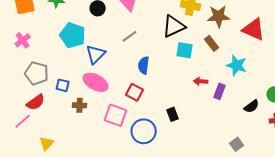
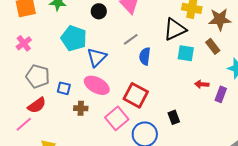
blue semicircle: (144, 65) -> (145, 56), moved
red square: (135, 92) -> (136, 95), size x1.4
pink square: (116, 115) -> (117, 118), turned 30

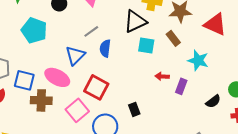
blue triangle: (97, 57) -> (75, 55), moved
blue square: (64, 88) -> (24, 80), size x1.5
brown cross: (81, 108) -> (41, 100), size x1.5

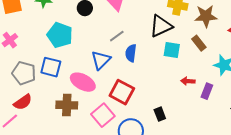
blue square: (24, 80) -> (51, 67), moved

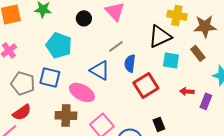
blue triangle: (101, 60) -> (100, 70), turned -45
red square: (122, 92) -> (146, 85), moved, turned 30

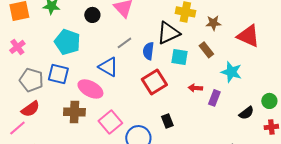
brown star: (205, 26) -> (213, 23), size x0.7
blue semicircle: (130, 63) -> (148, 51), moved

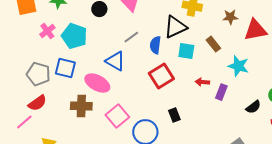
brown star: (213, 23) -> (230, 17), moved
red triangle: (248, 36) -> (255, 30), turned -35
pink cross: (17, 47) -> (47, 31), moved

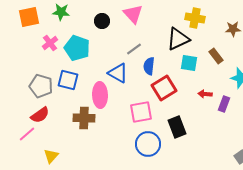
blue semicircle: (155, 45) -> (149, 66), moved
pink ellipse: (97, 83) -> (100, 95), turned 60
black rectangle: (174, 115) -> (177, 127), size x1.5
pink square: (117, 116) -> (141, 112), moved, turned 30

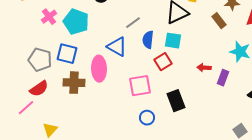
brown rectangle: (216, 56) -> (219, 21), moved
cyan square: (189, 63) -> (173, 41), moved
red square: (164, 88) -> (163, 62), size x0.7
brown cross: (84, 118) -> (74, 83), moved
blue circle: (148, 144) -> (147, 118), size x0.6

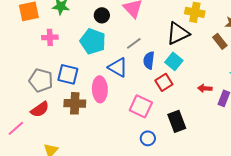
pink cross: (49, 17) -> (50, 37), turned 35
cyan pentagon: (76, 22) -> (93, 41), moved
cyan square: (173, 41) -> (174, 61), turned 30
pink square: (140, 86) -> (141, 106), turned 35
pink line: (26, 108) -> (16, 128), moved

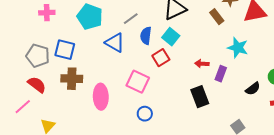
pink ellipse: (100, 89) -> (101, 97), moved
red semicircle: (40, 109) -> (37, 85), turned -108
black rectangle: (177, 121) -> (200, 97), moved
pink line: (16, 128) -> (23, 107), moved

